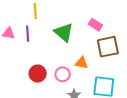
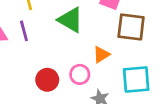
brown square: (108, 47) -> (131, 27), turned 30
orange triangle: (82, 63) -> (101, 55), turned -32

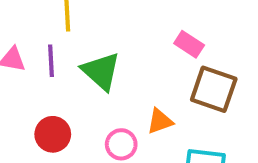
green triangle: (70, 20) -> (101, 71), moved
red circle: (47, 80) -> (53, 134), moved

